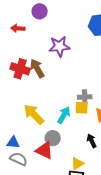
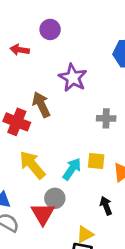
purple star: (59, 46) -> (73, 78), turned 30
red cross: (20, 69) -> (17, 122), moved
gray cross: (85, 97) -> (106, 118), moved
red triangle: (44, 150) -> (43, 214), turned 30

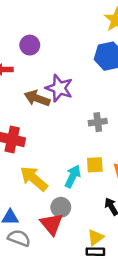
brown arrow: (41, 105) -> (37, 98), moved, turned -35

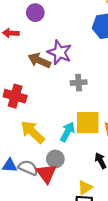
gray cross: (98, 122) -> (79, 83), moved
yellow square: (95, 165) -> (88, 123), size x1.6
gray semicircle: (19, 238) -> (28, 168), moved

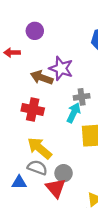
red cross: (15, 96) -> (33, 109), moved
cyan arrow: (67, 132) -> (74, 113), moved
gray semicircle: (28, 168) -> (37, 168), moved

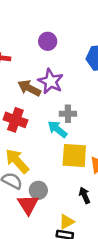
purple circle: (35, 31) -> (48, 41), moved
cyan arrow: (74, 113) -> (57, 129), turned -84

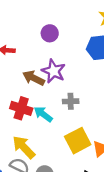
cyan arrow: (57, 129) -> (43, 114), moved
yellow square: (74, 155) -> (78, 141), turned -30

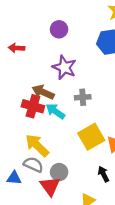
brown arrow: (34, 78) -> (43, 92), moved

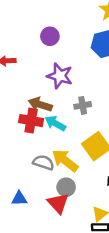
yellow arrow: (37, 145) -> (65, 161), moved
gray semicircle: (33, 165) -> (43, 163), moved

